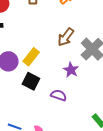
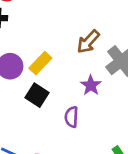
purple semicircle: (59, 95) -> (71, 117), turned -112

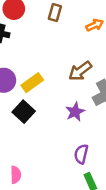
purple semicircle: (71, 117) -> (81, 154), moved

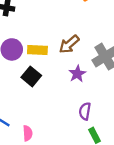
brown arrow: (80, 71) -> (69, 44), moved
yellow rectangle: (32, 83) -> (37, 50), turned 42

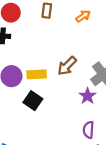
purple star: (77, 74) -> (88, 96), moved

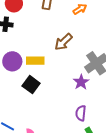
brown arrow: (67, 66) -> (64, 42), moved

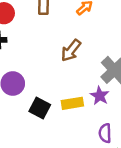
yellow rectangle: (35, 61) -> (72, 103), moved

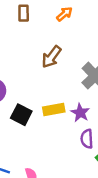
purple star: (100, 96) -> (80, 113), moved

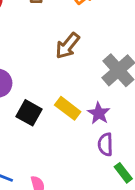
yellow rectangle: (54, 109) -> (68, 108), turned 45

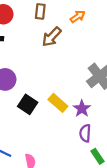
brown arrow: (67, 46) -> (52, 37), moved

